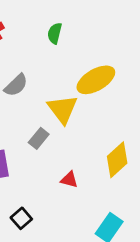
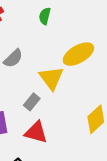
red triangle: (69, 180) -> (36, 132), moved, size x1.6

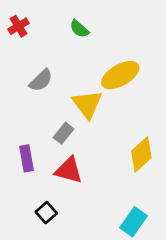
green semicircle: (45, 16) -> (79, 29), turned -63

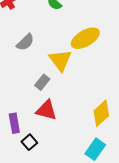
yellow diamond: (141, 154) -> (101, 113), moved
purple rectangle: (26, 158) -> (14, 123), moved

